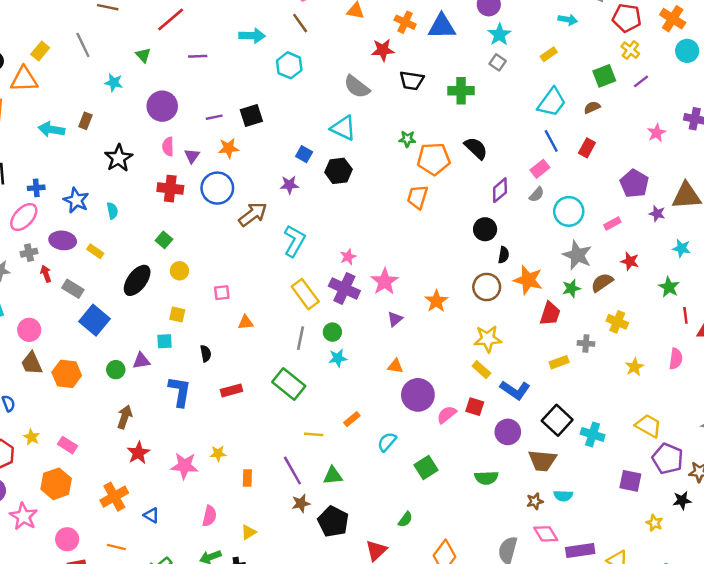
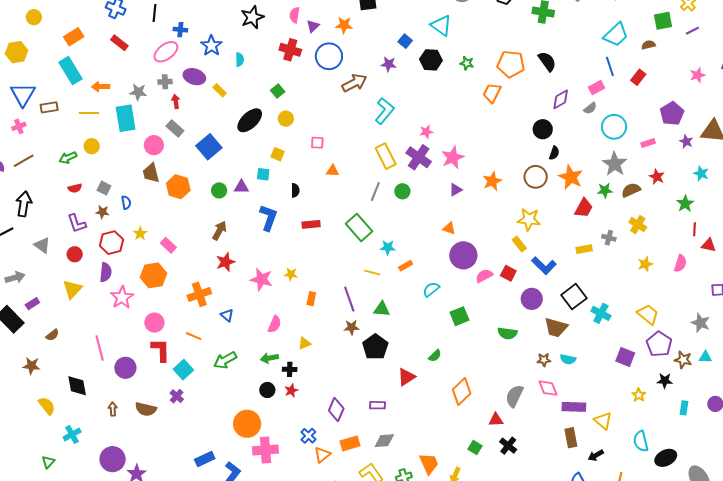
green star: (407, 139) -> (467, 63), moved
gray rectangle: (73, 289) -> (175, 128), moved
cyan star: (338, 358) -> (388, 247), moved

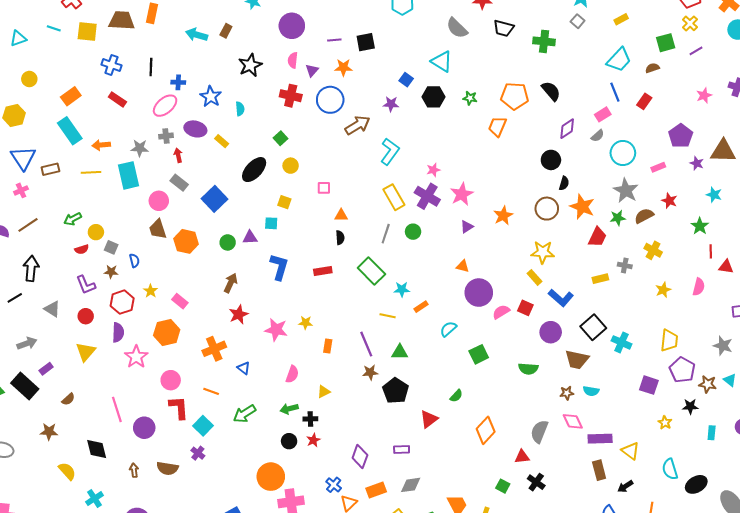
yellow circle: (92, 146) -> (96, 232), moved
black semicircle: (295, 190) -> (340, 238), moved
yellow trapezoid: (648, 314) -> (669, 341), turned 60
cyan triangle: (705, 357) -> (730, 380), turned 40

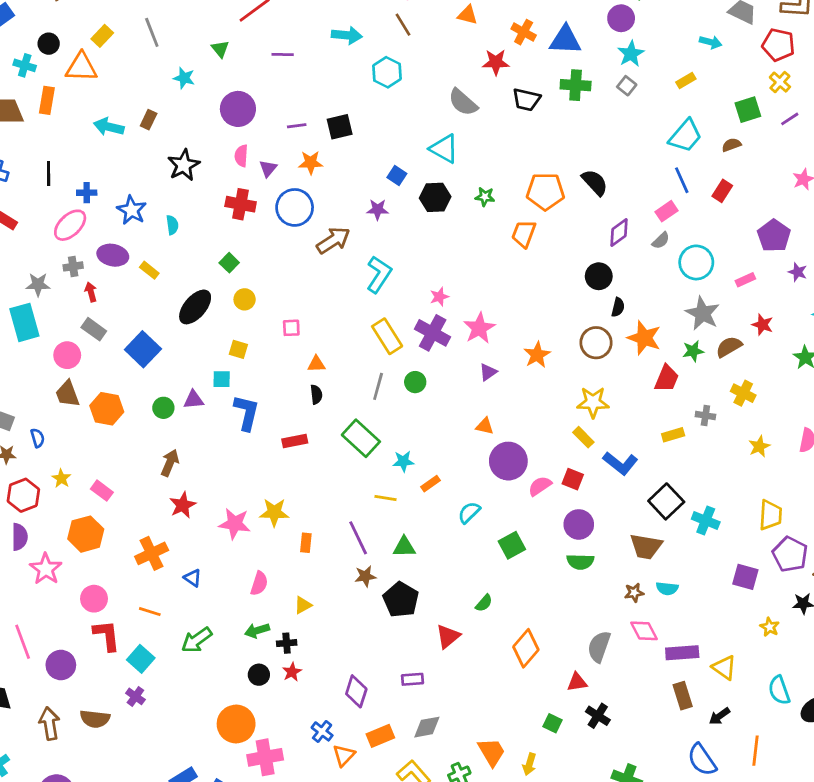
green cross: (544, 41) -> (576, 85), moved
blue L-shape: (279, 267) -> (247, 413), moved
yellow star: (305, 323) -> (274, 512), size x1.5
purple circle: (551, 332) -> (579, 524), moved
brown arrow: (134, 470) -> (49, 724), size x1.6

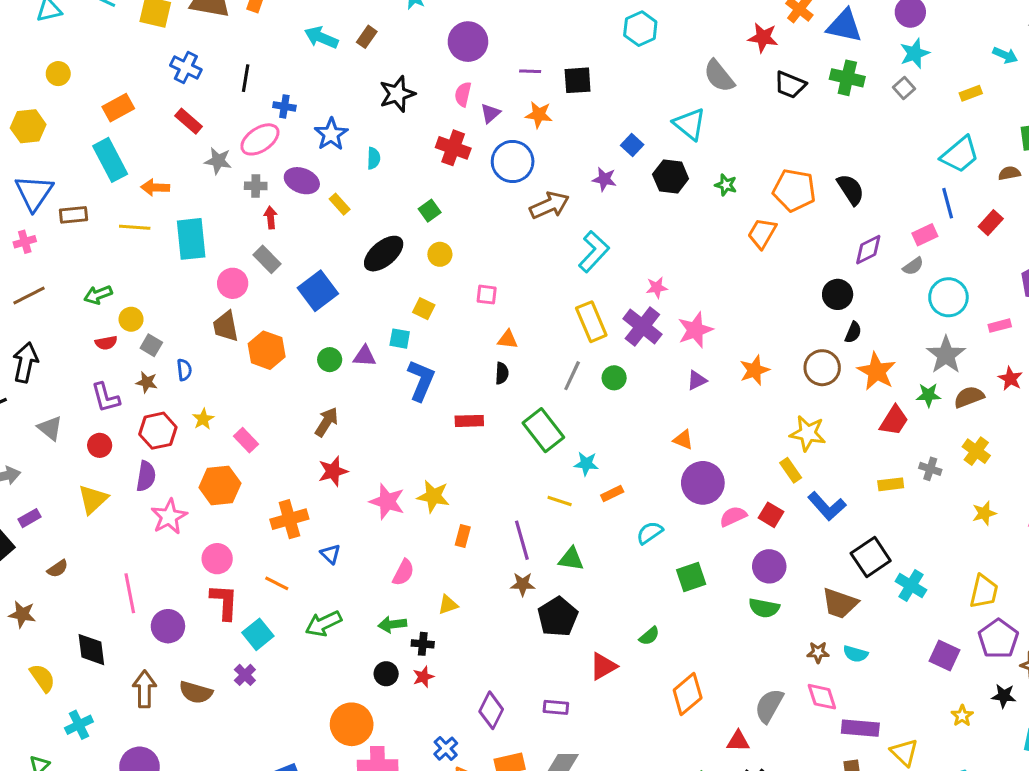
gray star: (38, 285) -> (218, 161), moved

